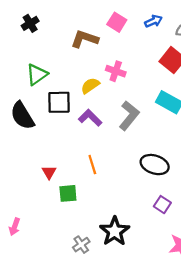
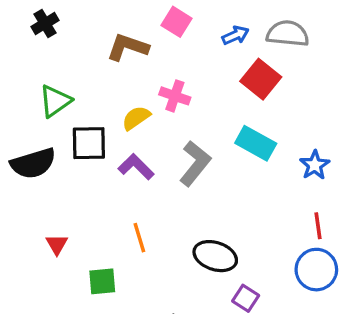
blue arrow: (154, 21) -> (235, 35), moved
black semicircle: (22, 116) -> (33, 163), turned -76
black ellipse: (155, 165) -> (215, 256), moved
red triangle: (49, 172) -> (57, 244), moved

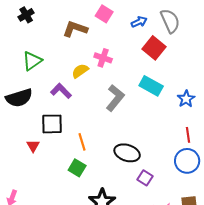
gray semicircle: (288, 34) -> (170, 21), turned 60
black square: (89, 143) -> (52, 124), moved
purple L-shape: (136, 167) -> (61, 91), moved
green square: (102, 281) -> (77, 168), moved, turned 36

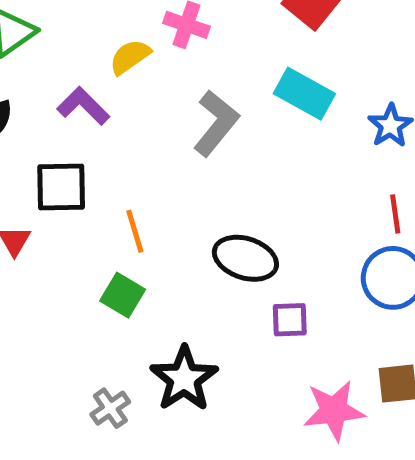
purple square: (145, 178) -> (290, 320), turned -35

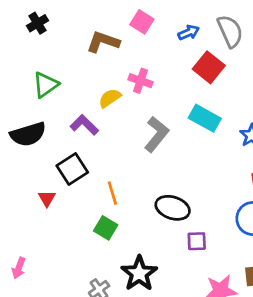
black square: (61, 187) -> (72, 169), turned -32

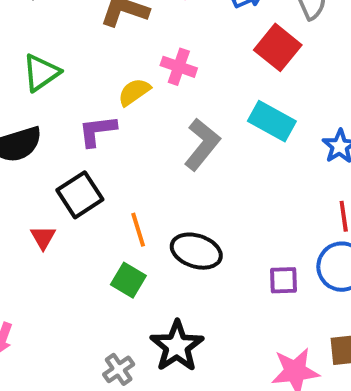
purple L-shape: (84, 125) -> (97, 131), turned -52
black ellipse: (173, 208) -> (196, 251), moved
purple square: (197, 241) -> (284, 280), moved

